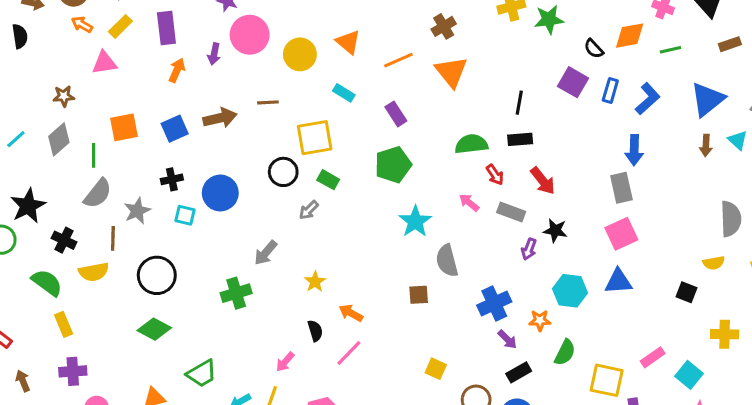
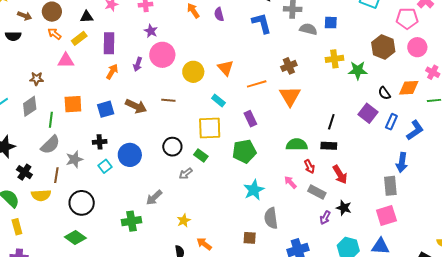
black semicircle: (20, 36) -> (13, 36), turned 91
brown arrow: (220, 118) -> (136, 106), turned 30
yellow square: (315, 138) -> (210, 128), moved
cyan square: (185, 215) -> (105, 166), turned 32

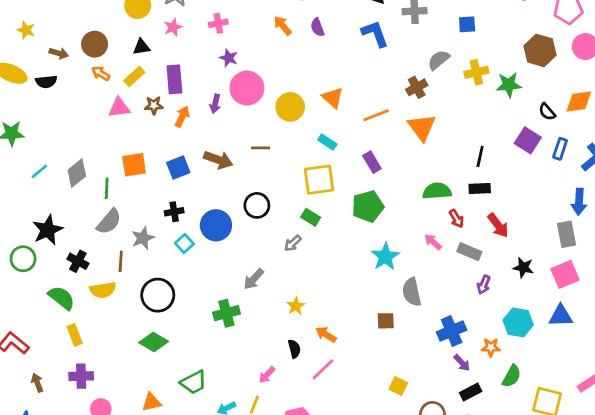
gray semicircle: (308, 29) -> (439, 60), moved, turned -48
brown star: (37, 79) -> (154, 105), moved
black circle: (172, 147) -> (257, 205), moved
black star: (344, 208) -> (523, 268), moved

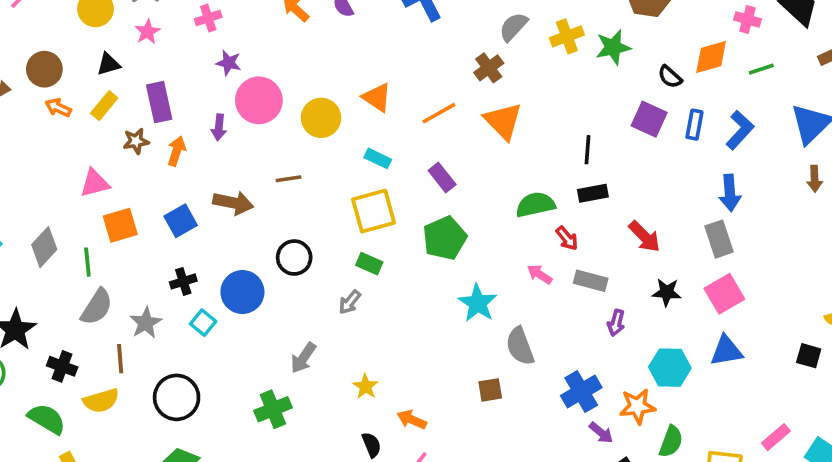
pink triangle: (119, 108) -> (95, 183), moved
red arrow: (498, 225) -> (644, 237), moved
orange star: (491, 347) -> (637, 406), size x1.4

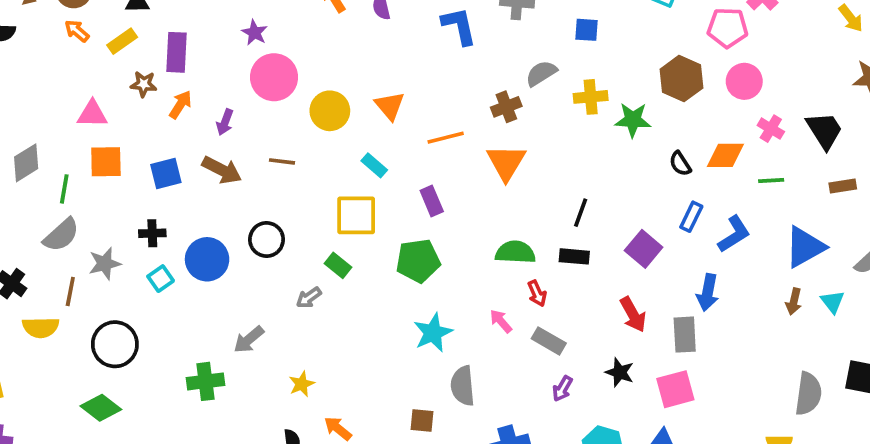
purple square: (649, 119) -> (644, 249), moved
purple arrow: (219, 127) -> (225, 122), moved
red arrow: (644, 237) -> (633, 314), moved

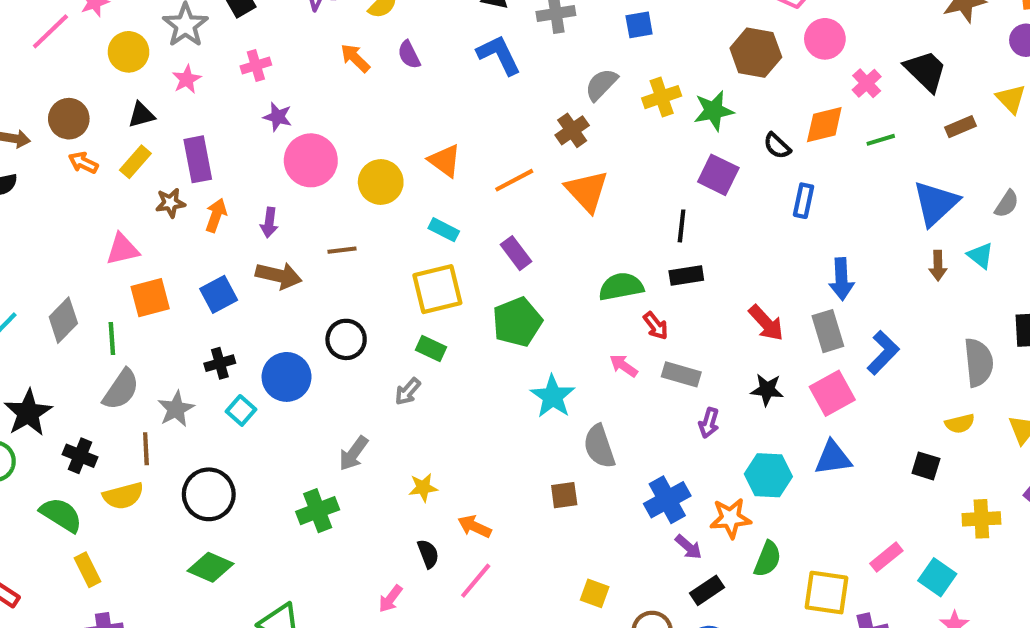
pink cross: (771, 129) -> (867, 83), turned 30
blue L-shape: (734, 234) -> (883, 353), moved
purple square: (644, 249) -> (718, 175), moved
yellow star: (302, 384) -> (423, 488), turned 30

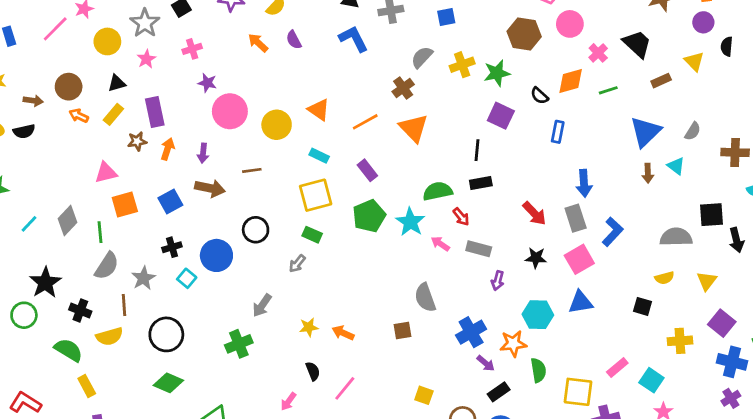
gray semicircle: (979, 362) -> (676, 237), turned -84
cyan star: (553, 396) -> (410, 222), moved
orange arrow: (474, 526) -> (343, 333), moved
green semicircle: (767, 559) -> (538, 370), turned -30

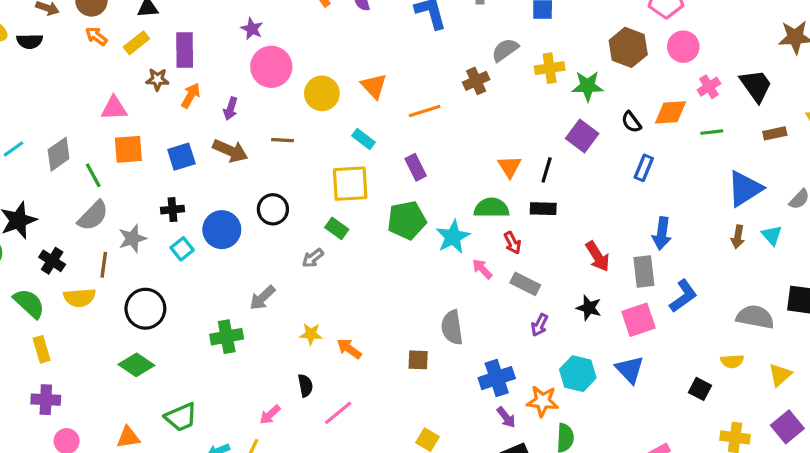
orange triangle: (414, 128) -> (509, 167), moved, size x0.7
green line: (100, 232) -> (93, 175), turned -35
blue triangle: (581, 302) -> (630, 370), turned 44

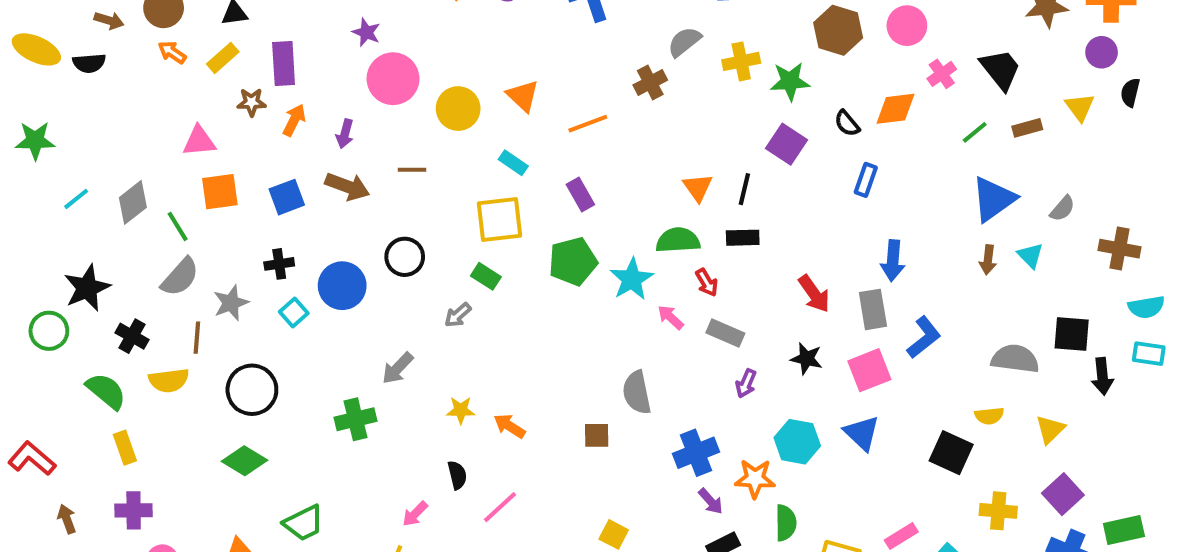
green line: (712, 132) -> (975, 132), moved, turned -30
black square: (700, 389) -> (951, 453), size x1.5

